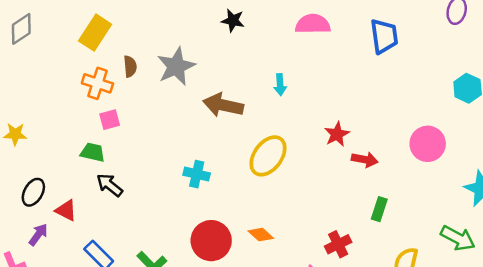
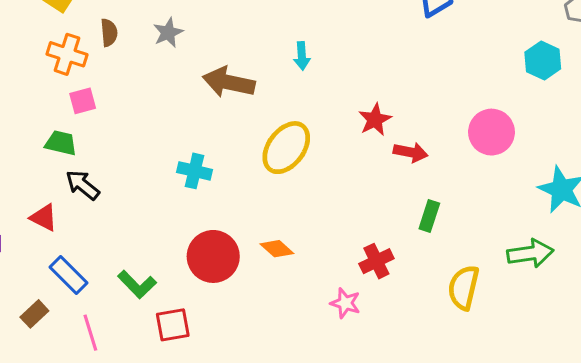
gray star: (176, 66) -> (168, 33), size x0.6
red triangle: (66, 210) -> (44, 218), moved
green arrow: (458, 238) -> (530, 253), turned -36

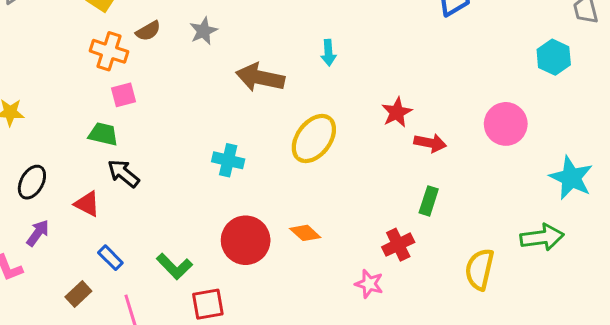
brown semicircle: (109, 33) -> (148, 31), turned 65
green rectangle: (429, 216) -> (429, 201), moved
blue rectangle: (69, 275) -> (110, 258), size x0.7

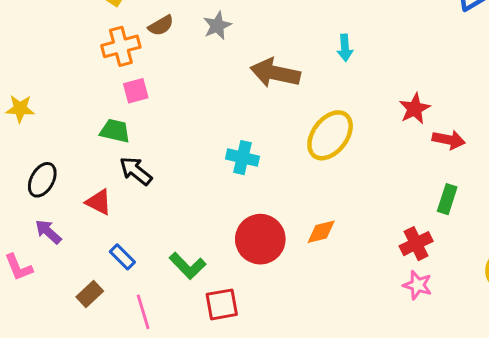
orange cross: (109, 51) -> (121, 46), turned -33
purple arrow: (38, 233) -> (48, 232), turned -84
orange diamond: (305, 233) -> (321, 232), turned -56
pink star: (369, 284) -> (418, 285), moved

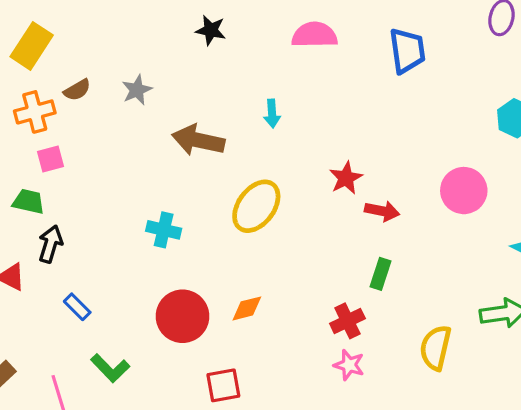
black arrow: (136, 171) -> (50, 244), turned 68
blue rectangle: (122, 257) -> (77, 307), moved
green L-shape: (188, 266) -> (110, 368), moved
red square: (222, 304) -> (223, 385), moved

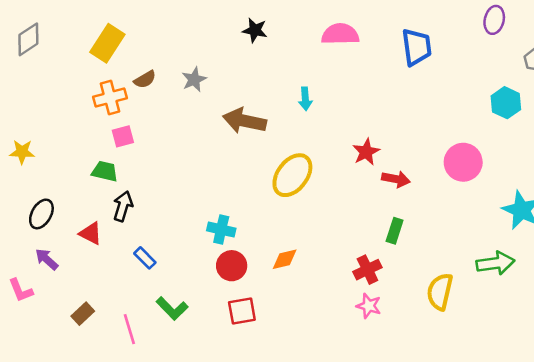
cyan cross: (164, 230) -> (221, 230), moved
red circle: (182, 316) -> (232, 266), size x0.7
red square: (223, 385) -> (242, 311), moved

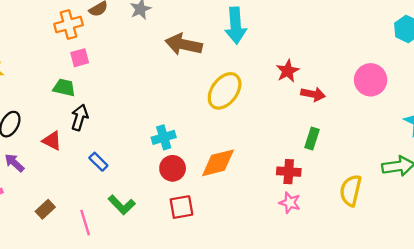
cyan arrow: (305, 99) -> (236, 26), size x1.8
cyan cross: (221, 230) -> (164, 137), turned -30
orange diamond: (285, 259) -> (218, 163), size x1.6
red cross: (367, 270) -> (289, 172), turned 30

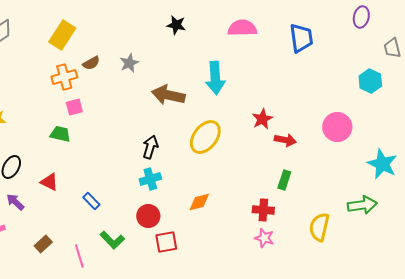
black arrow: (80, 117) -> (150, 147), moved
orange diamond: (218, 163) -> (199, 202), size x0.7
red circle: (173, 168) -> (148, 216), moved

